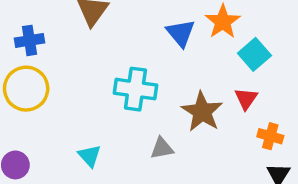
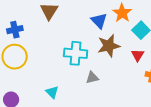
brown star: (202, 112) -> (109, 46), moved, turned 30
gray triangle: (162, 148) -> (92, 78), moved

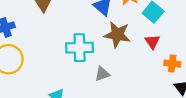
brown star: (109, 46) -> (117, 35), turned 30

